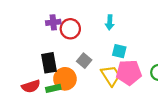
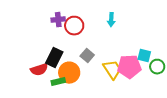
cyan square: (119, 51) -> (144, 56), moved
black rectangle: (49, 63) -> (54, 58), turned 36
red semicircle: (31, 86) -> (39, 70), moved

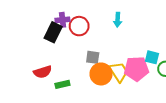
gray square: (87, 56) -> (93, 57), turned -32
black rectangle: (54, 58) -> (53, 32), moved
orange circle: (69, 73) -> (101, 74), moved

